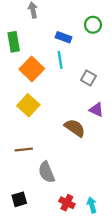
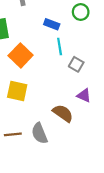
cyan line: (60, 60) -> (60, 46), moved
yellow square: (28, 105) -> (17, 91), turned -30
gray semicircle: (46, 172) -> (39, 133), moved

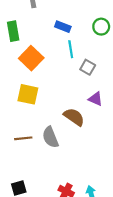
green circle: (81, 12) -> (101, 27), moved

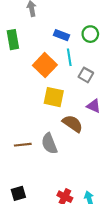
green circle: (101, 27) -> (90, 34), moved
orange square: (31, 58) -> (45, 65), moved
yellow square: (28, 94) -> (54, 97), moved

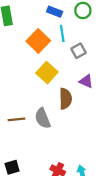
gray square: (86, 75) -> (79, 51), turned 32
yellow square: (54, 97) -> (47, 73), turned 30
brown semicircle: (73, 124) -> (65, 99), turned 54

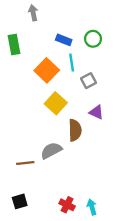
gray semicircle: (43, 118) -> (51, 151), turned 84
brown line: (16, 119) -> (25, 163), moved

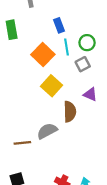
green circle: (93, 39) -> (87, 43), moved
blue rectangle: (64, 40) -> (59, 25), turned 48

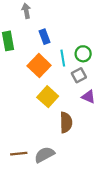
blue rectangle: (59, 25) -> (44, 37), moved
purple triangle: (90, 94) -> (88, 97), moved
gray semicircle: (47, 131) -> (44, 155), moved

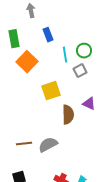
orange square: (39, 66) -> (27, 62), moved
yellow square: (48, 97) -> (51, 91), turned 30
purple triangle: (88, 97) -> (89, 104), moved

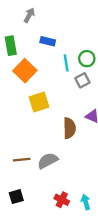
gray arrow: (31, 11) -> (29, 15), turned 40
blue rectangle: (48, 35) -> (48, 41), turned -56
yellow square: (51, 91) -> (39, 102), moved

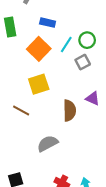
cyan line: (66, 63) -> (66, 45), turned 42
orange square: (25, 71) -> (39, 49), moved
brown line: (22, 160) -> (21, 110), moved, turned 35

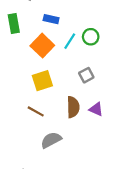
gray square: (83, 62) -> (86, 75), moved
purple triangle: (93, 98) -> (96, 109), moved
brown line: (21, 110) -> (36, 111), moved

